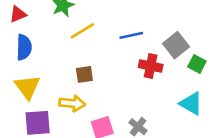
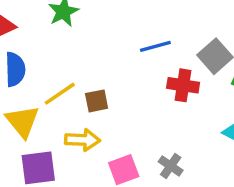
yellow line: (82, 31) -> (60, 94), moved

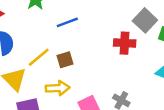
blue line: (155, 46) -> (67, 22), moved

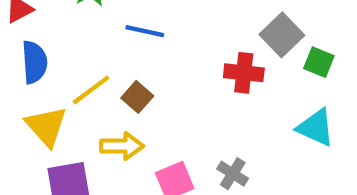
blue line: (67, 22) -> (145, 31), turned 30
brown square: (65, 60) -> (137, 97), turned -35

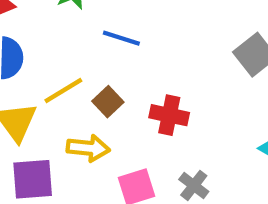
red cross: (244, 73) -> (169, 115), moved

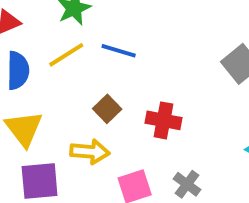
yellow line: (63, 91) -> (66, 55), moved

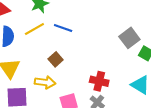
red cross: (163, 120) -> (99, 81), moved

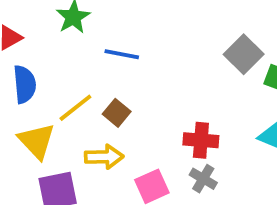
yellow line: (34, 29) -> (75, 108), moved

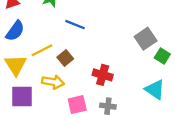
blue semicircle: (25, 84) -> (15, 31), turned 30
red cross: (201, 140) -> (103, 75), moved
gray cross: (203, 179) -> (108, 106), turned -35

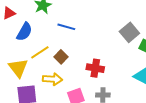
blue semicircle: (15, 31) -> (24, 32), moved

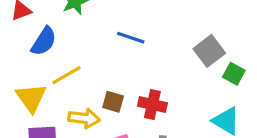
blue line: (66, 27) -> (131, 38), moved
brown square: (61, 57) -> (113, 102), moved, turned -32

